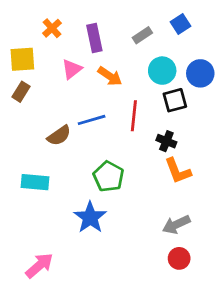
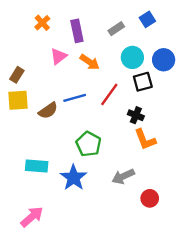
yellow square: (22, 59) -> (18, 100), moved
red line: (134, 116) -> (109, 94), turned 30
cyan rectangle: (35, 182) -> (37, 166), moved
gray arrow: (176, 225) -> (123, 176), moved
red circle: (179, 258) -> (150, 198), moved

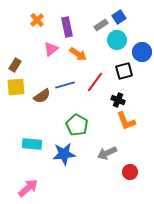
blue square: (147, 19) -> (119, 17), moved
cyan circle: (132, 57) -> (117, 40), moved
blue star: (73, 178) -> (64, 154), turned 30

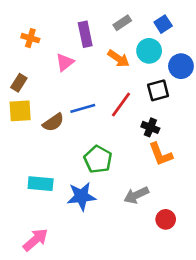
blue square: (119, 17) -> (163, 24), moved
orange cross: (37, 20) -> (30, 38), moved, turned -32
gray rectangle: (101, 25) -> (122, 23), moved
orange arrow: (78, 54) -> (118, 59), moved

